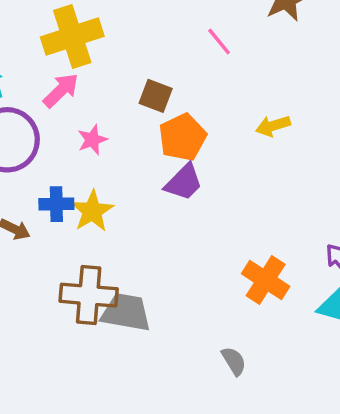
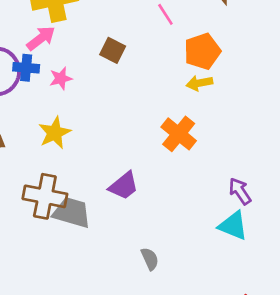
orange pentagon: (182, 137) -> (202, 51), moved
purple trapezoid: (184, 182) -> (124, 186), moved
blue cross: (56, 204) -> (26, 68), moved
orange cross: (266, 280) -> (179, 134), moved

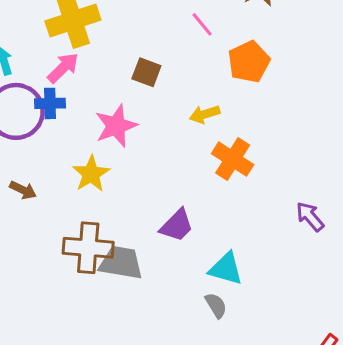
pink star: (61, 78) -> (116, 126), moved, size x1.6
yellow arrow: (199, 83) -> (205, 114), moved
cyan triangle: (233, 226) -> (226, 269), moved

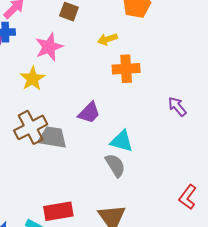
orange cross: (233, 159) -> (126, 69), turned -36
brown cross: (88, 248) -> (31, 127), turned -32
gray semicircle: (216, 305) -> (115, 165), size x1.4

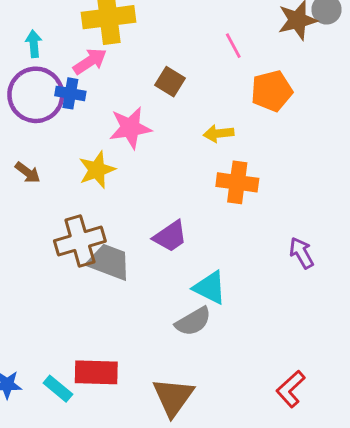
gray semicircle: (115, 165) -> (193, 321), turned 80

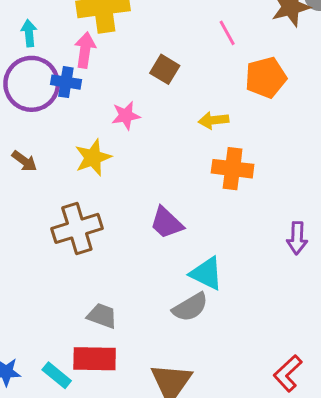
pink arrow: (90, 61) -> (85, 50), turned -48
pink star: (130, 128) -> (126, 116), size x0.7
purple trapezoid: (170, 236) -> (167, 223), turned 78
purple arrow: (302, 253) -> (297, 238), turned -148
gray trapezoid: (109, 262) -> (102, 316), moved, size x0.7

